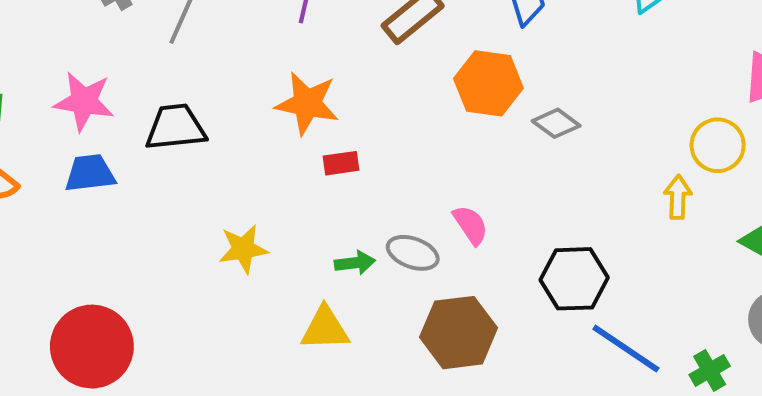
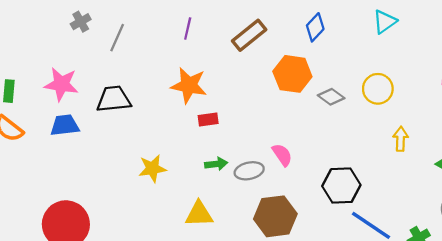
yellow circle: (718, 145) -> (378, 89), moved
gray ellipse: (413, 253) -> (249, 171), turned -32
green arrow: (355, 263) -> (216, 164), moved

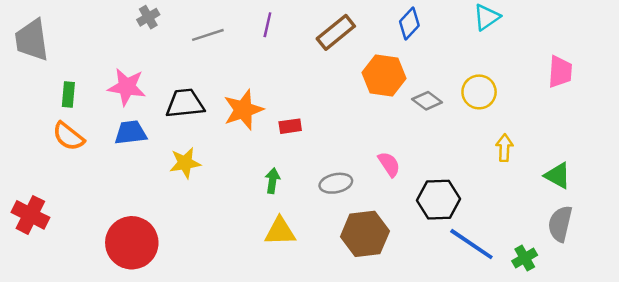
gray line: (117, 38) -> (208, 35), moved, turned 48
orange star: (189, 85) -> (243, 110), moved, turned -30
pink semicircle: (282, 155) -> (389, 164), moved
green arrow: (216, 164) -> (272, 181), moved, turned -75
yellow star: (152, 168) -> (185, 163), moved

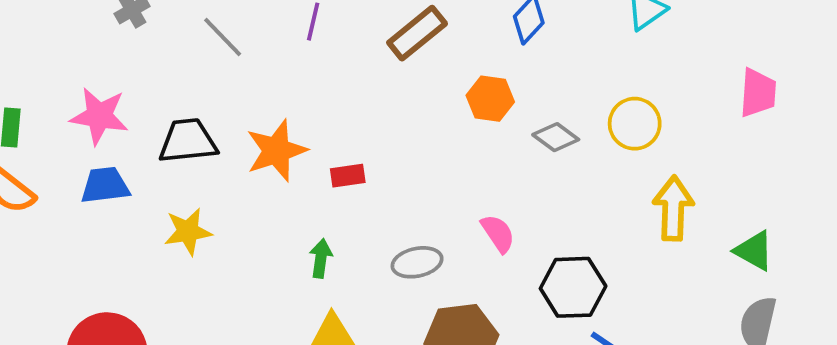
gray line: (208, 35) -> (223, 37), turned 64
orange hexagon: (384, 75) -> (490, 99), size x0.7
yellow arrow: (504, 148) -> (673, 208), size x1.5

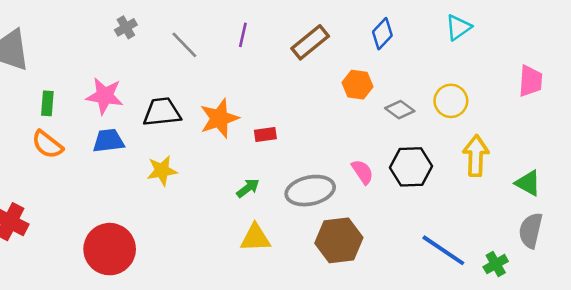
green arrow: (321, 258) -> (248, 188), turned 45
gray ellipse: (417, 262) -> (310, 191), size x1.5
black hexagon: (573, 287) -> (411, 167), moved

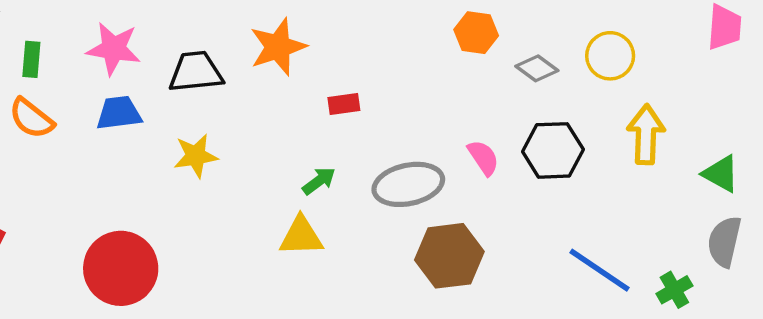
orange star: (219, 118) -> (278, 47), moved
yellow triangle: (255, 238) -> (301, 236), moved

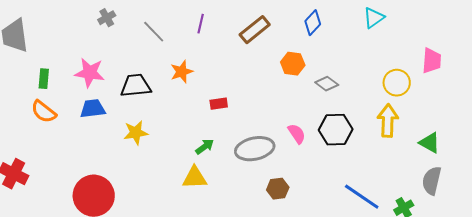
orange star: (278, 47) -> (182, 72), size x0.7
yellow circle: (610, 56) -> (397, 83), moved
brown hexagon: (449, 256) -> (278, 189), size x0.6

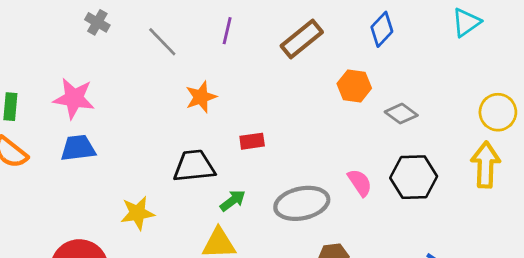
gray cross: (107, 18) -> (97, 22), turned -30
black trapezoid: (136, 86) -> (194, 166), moved
yellow star: (136, 133) -> (137, 213), moved

